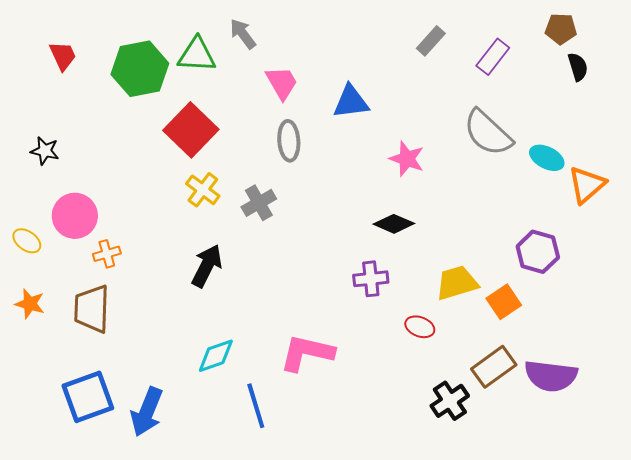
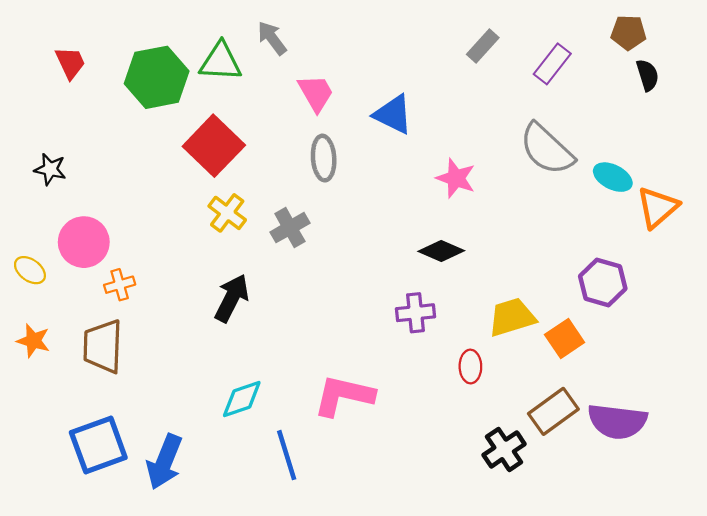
blue triangle: (351, 102) -> (393, 114), turned 33
red ellipse: (420, 327) -> (470, 367), turned 68

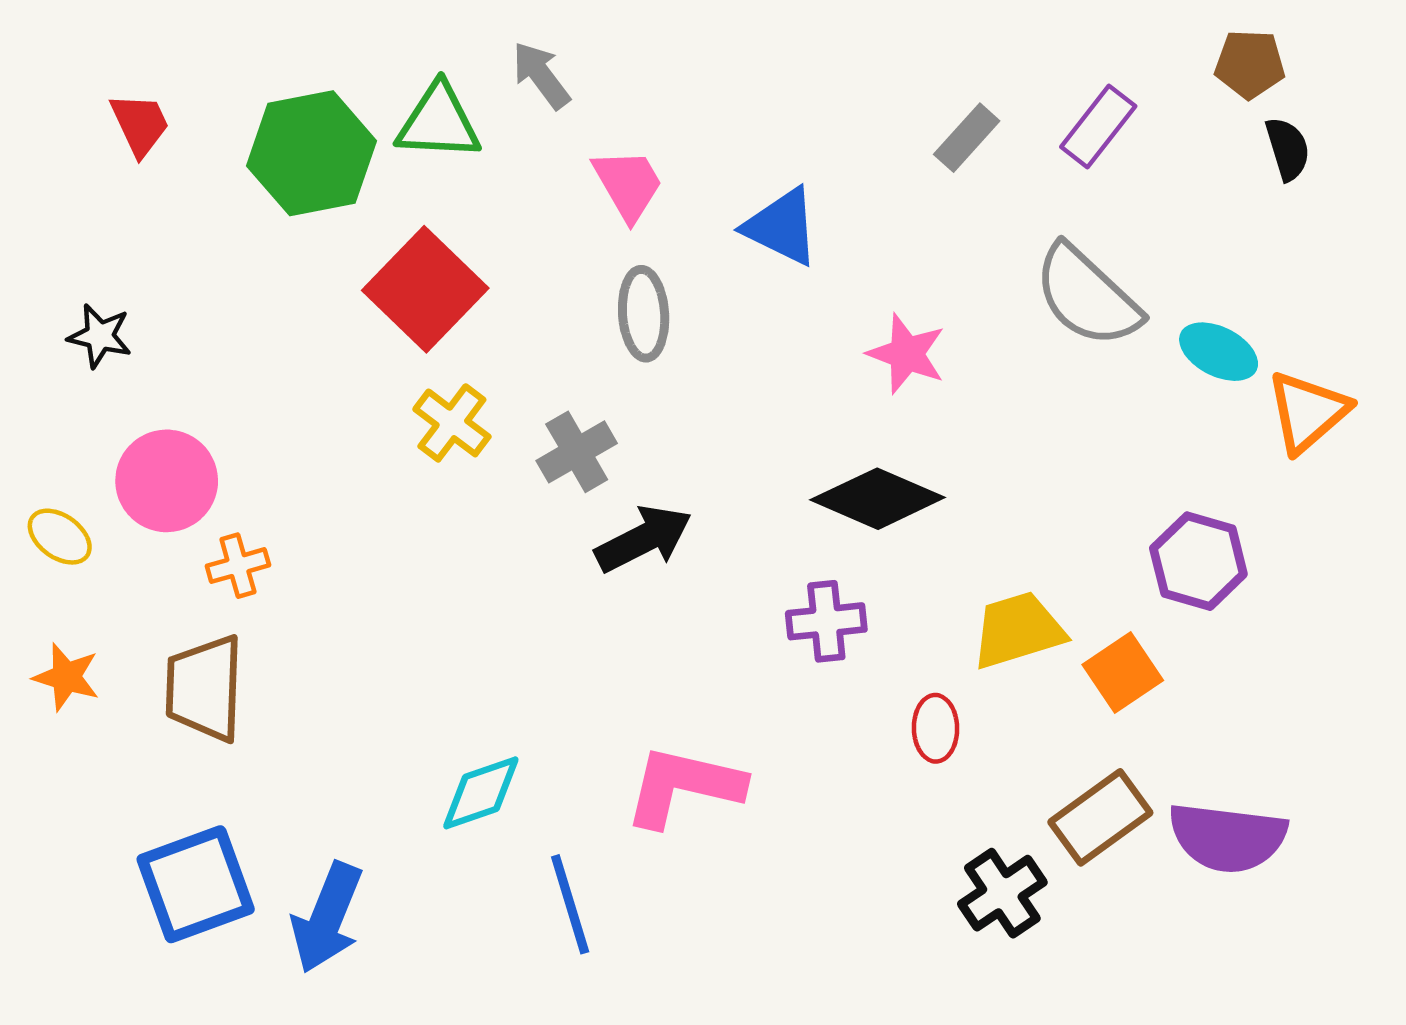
gray rectangle: (483, 46) -> (967, 138), moved
black diamond: (441, 251) -> (878, 499), size x1.4
black arrow: (232, 298) -> (644, 539), moved, turned 36

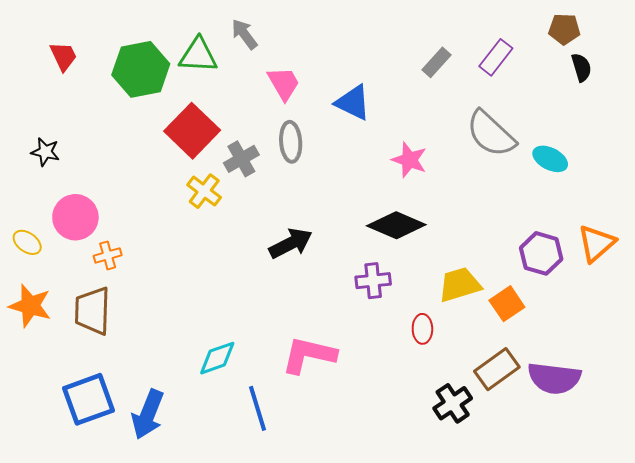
orange triangle: (1308, 412) -> (596, 243), moved
gray cross: (577, 452) -> (241, 159), moved
orange star: (66, 677) -> (30, 306), size x1.4

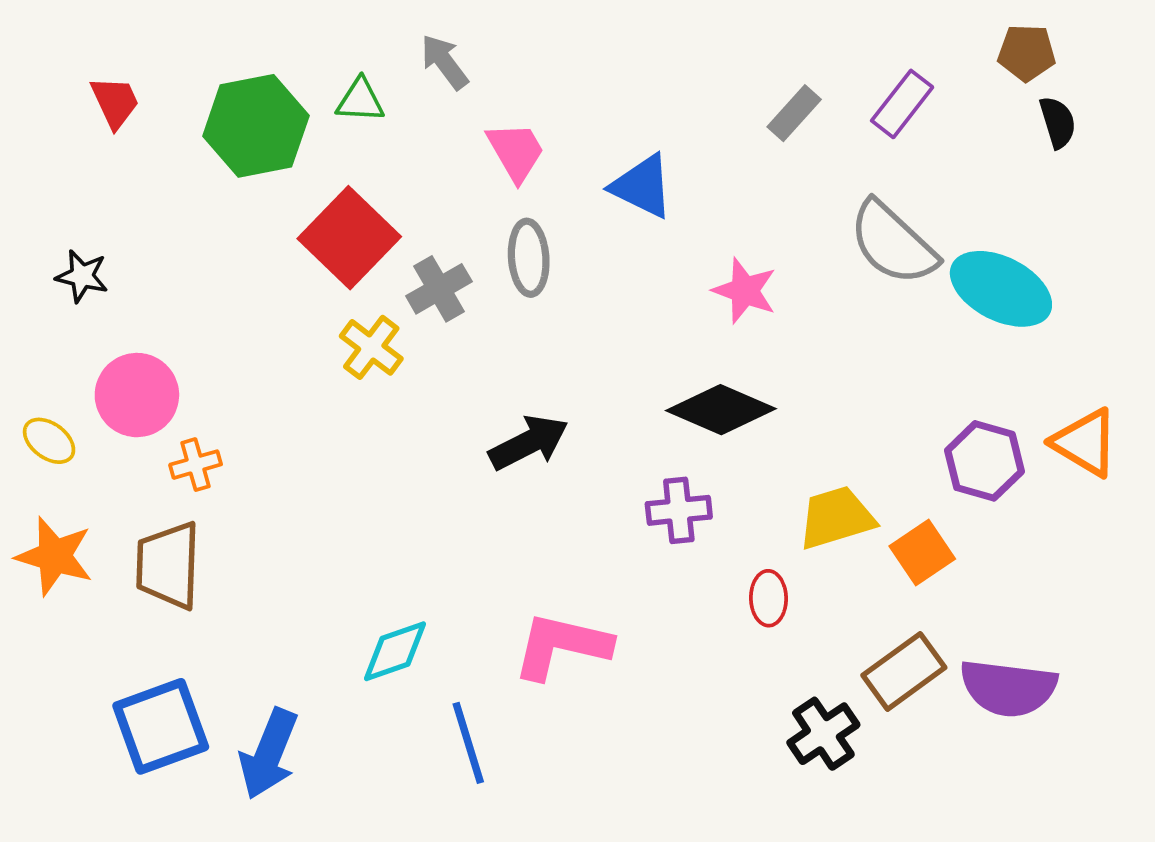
green triangle: (198, 55) -> (360, 100), size x0.7
cyan ellipse: (550, 159) -> (1001, 289), size x1.6
orange triangle: (596, 243) -> (1085, 443), turned -48

